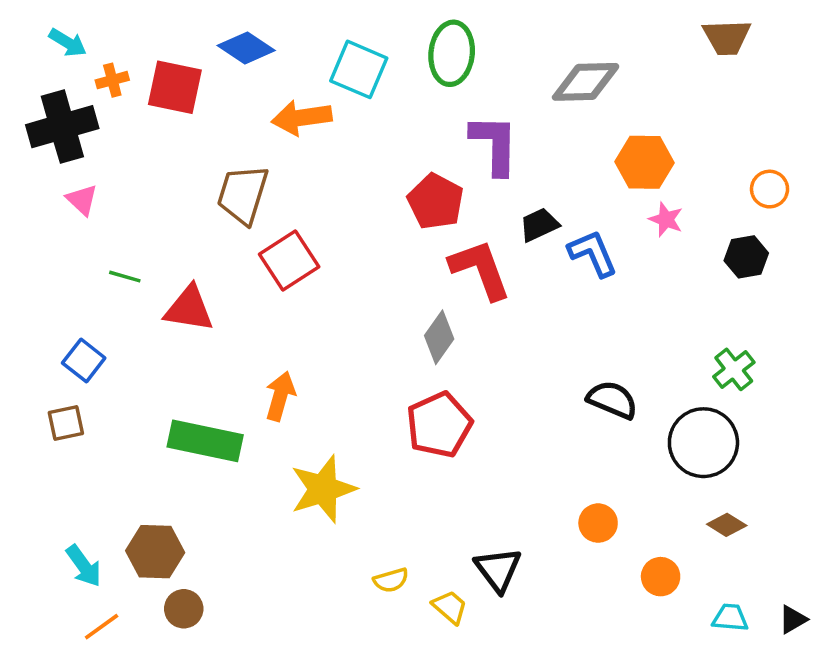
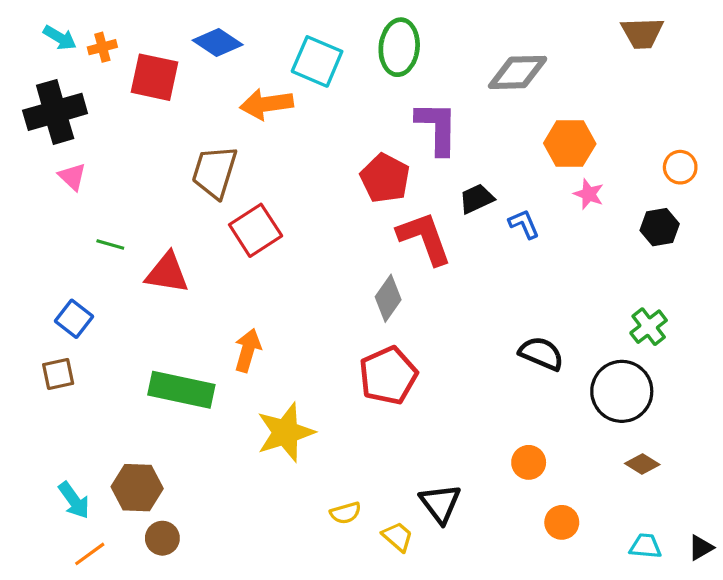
orange cross: (112, 80) -> (102, 47), moved
blue L-shape: (593, 253) -> (524, 224), size x0.7
orange circle: (661, 577) -> (562, 522), moved

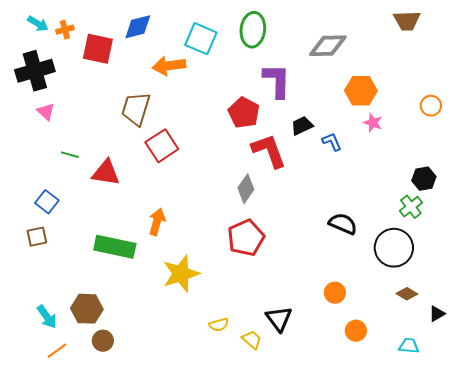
blue diamond: (218, 42) -> (138, 27), turned -48
black hexagon: (660, 227) -> (424, 179), moved
black triangle: (701, 548) -> (437, 314), moved

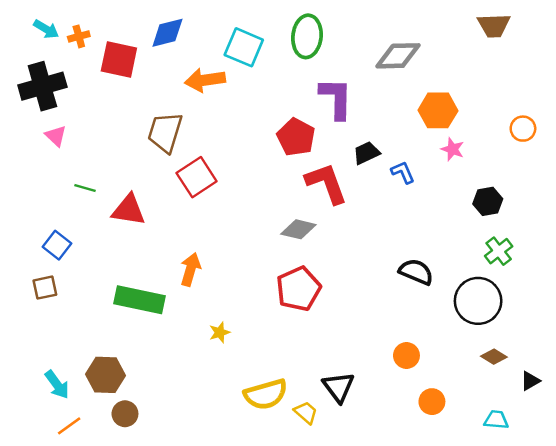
black hexagon: (424, 179) -> (488, 201), moved
gray diamond: (246, 189) -> (298, 229), turned 68
yellow star: (181, 274) -> (220, 332), size x0.5
yellow semicircle: (219, 325) -> (266, 394), size x1.8

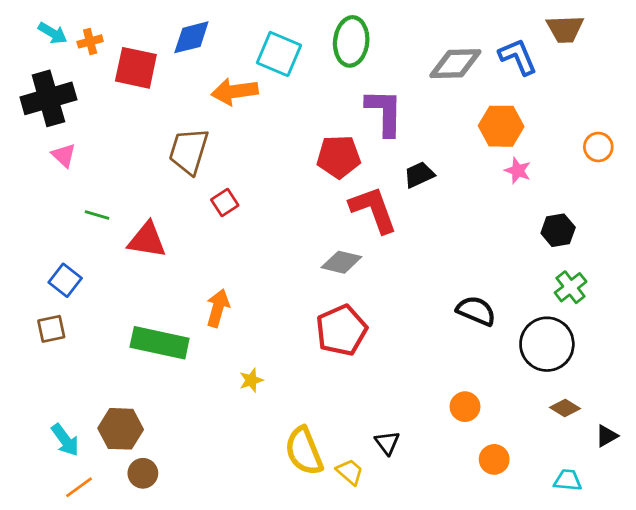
red pentagon: (296, 137) -> (339, 157), turned -30
blue L-shape: (403, 172) -> (518, 57), moved, size x1.4
red square: (197, 177) -> (225, 203), size x0.6
black triangle: (339, 387) -> (387, 443), size x0.7
yellow semicircle: (266, 394) -> (304, 451), turned 84

